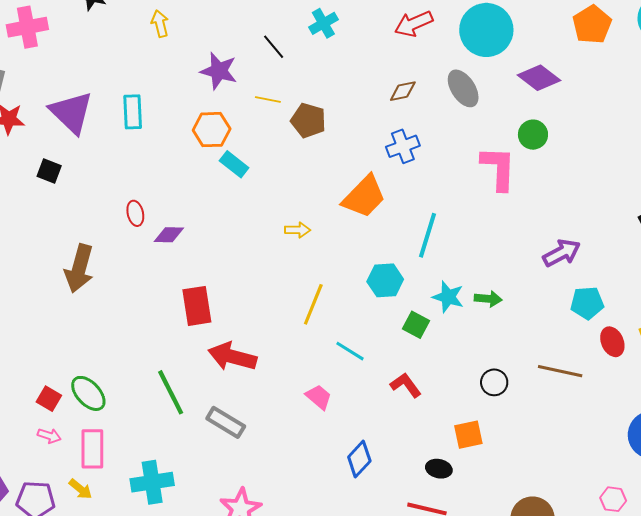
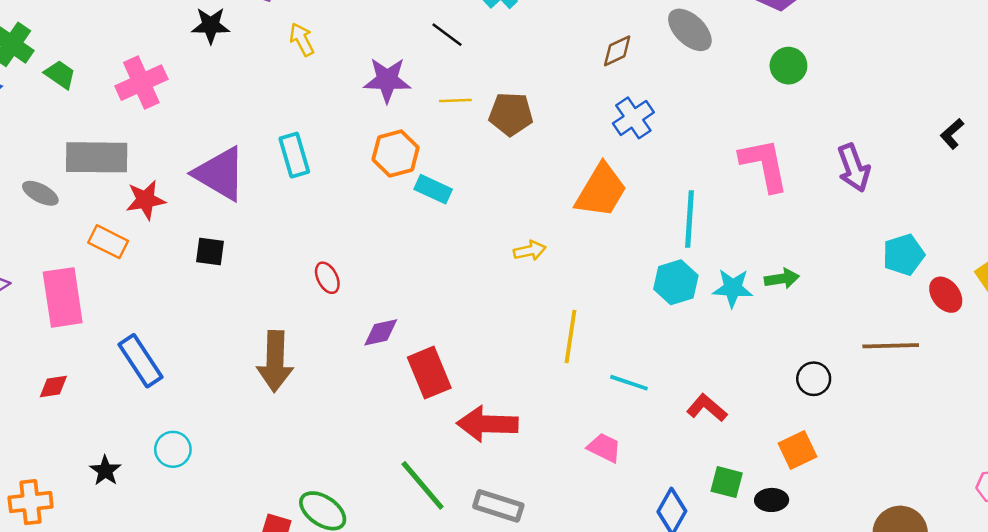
pink L-shape: (498, 168) -> (764, 165), moved
purple diamond: (169, 235) -> (381, 332), moved
purple arrow: (562, 253) -> (854, 168), moved, turned 111
cyan hexagon: (385, 280) -> (676, 282), moved
green square: (416, 325) -> (727, 482), moved

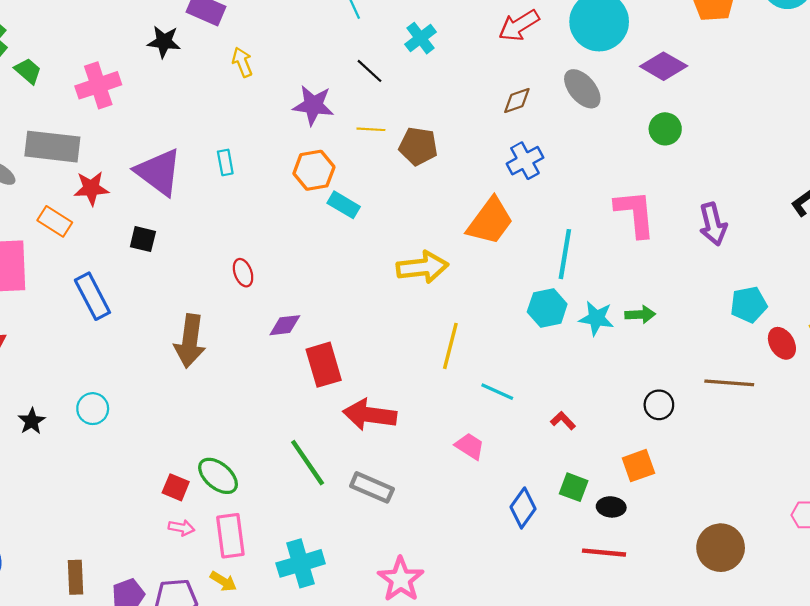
cyan rectangle: (294, 155) -> (225, 162), size x0.7
yellow arrow: (530, 251) -> (422, 267), size x1.8
blue rectangle: (140, 361) -> (92, 296), moved
red L-shape: (707, 408) -> (563, 421), size x0.7

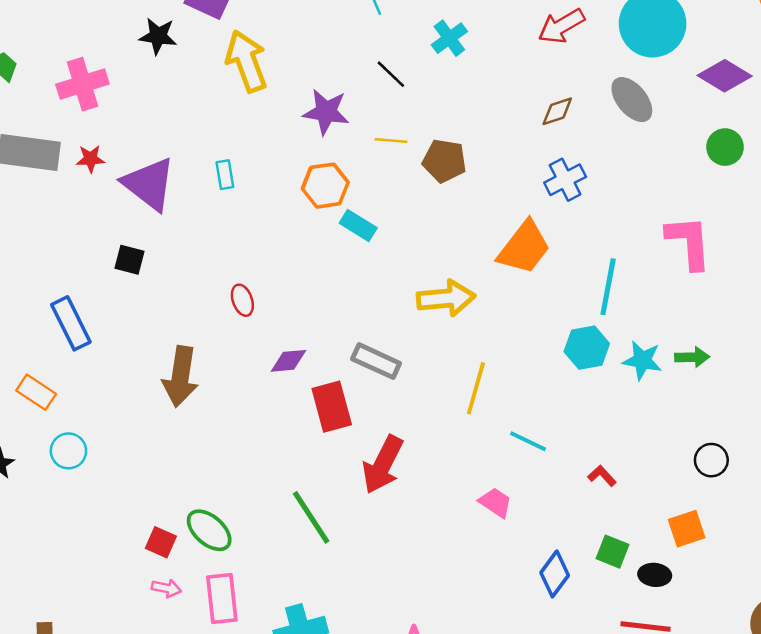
yellow arrow: (242, 62) -> (247, 61), size x1.8
red star: (91, 188) -> (90, 159), moved, size x0.7
orange rectangle: (55, 221) -> (36, 392), moved
red arrow: (370, 415) -> (383, 465), turned -72
gray rectangle: (372, 487) -> (376, 361), moved

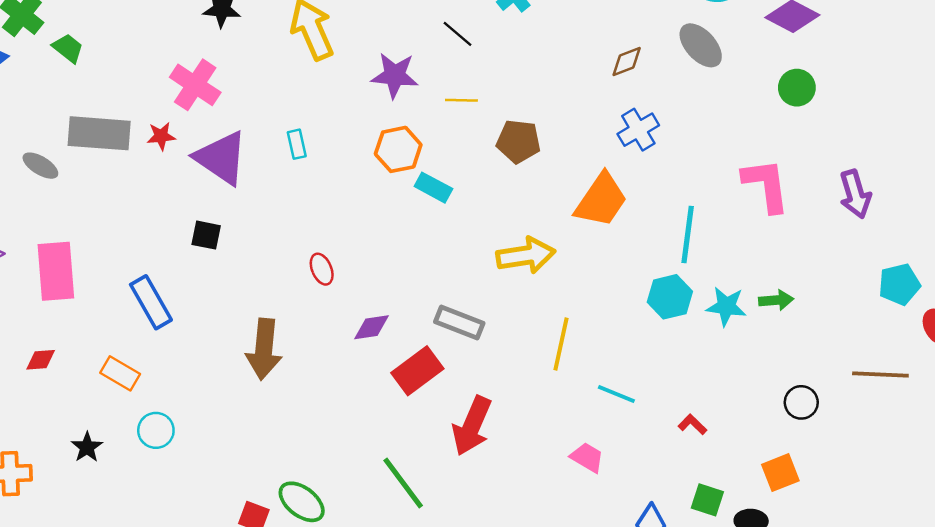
pink cross: (82, 84) -> (195, 85), moved, turned -36
brown pentagon: (444, 161) -> (518, 141), moved
red rectangle: (332, 407) -> (417, 371), turned 72

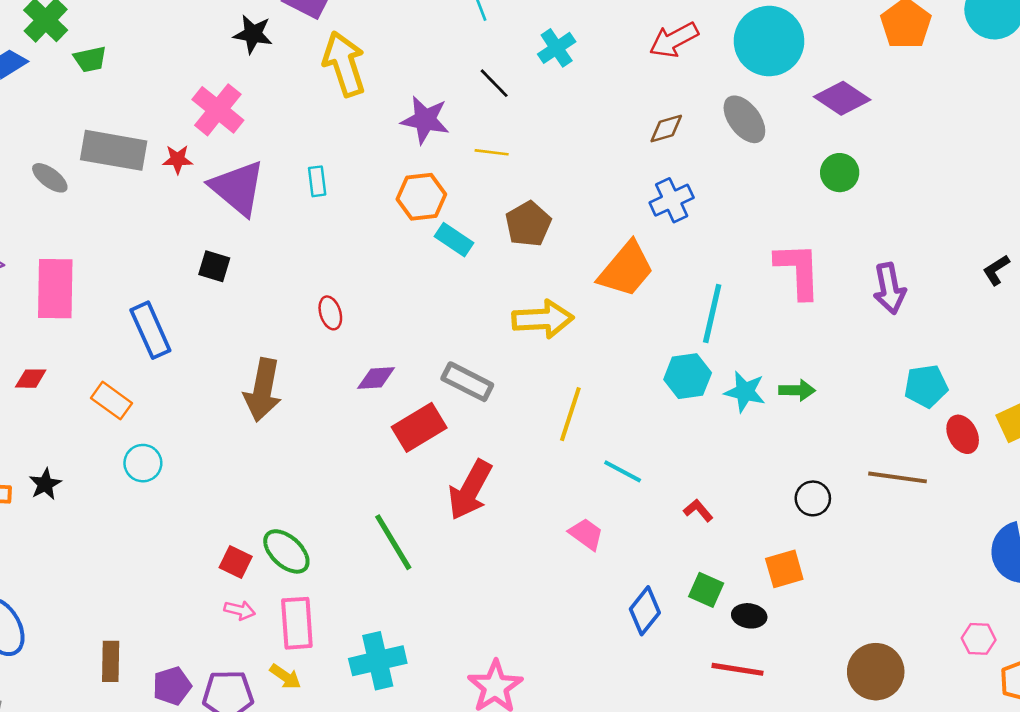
green trapezoid: (68, 48) -> (90, 59), turned 124
brown pentagon: (518, 141) -> (528, 224), moved, turned 30
black star: (87, 447) -> (45, 484), moved

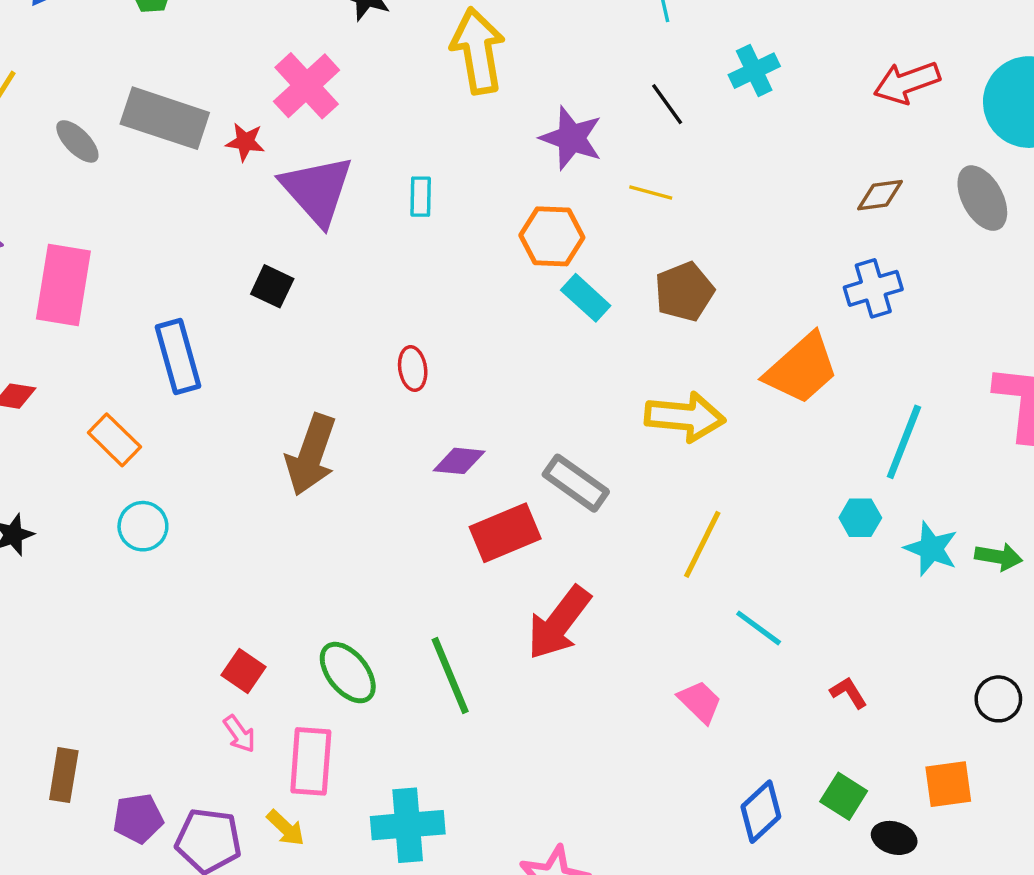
cyan hexagon: (688, 376) -> (860, 518), size x0.7
green ellipse: (286, 551) -> (348, 673), moved
pink arrow: (240, 610) -> (239, 734), turned 32

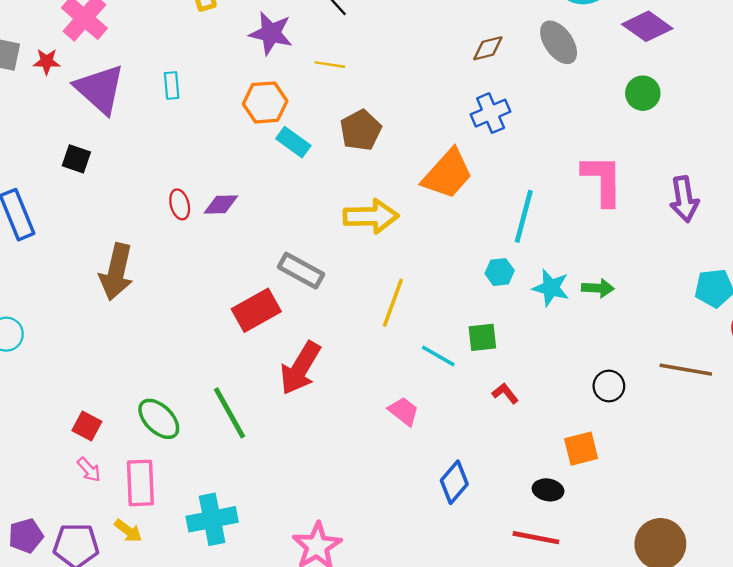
purple diamond: (459, 461) -> (221, 205), moved
green square: (844, 796) -> (482, 337), moved, turned -32

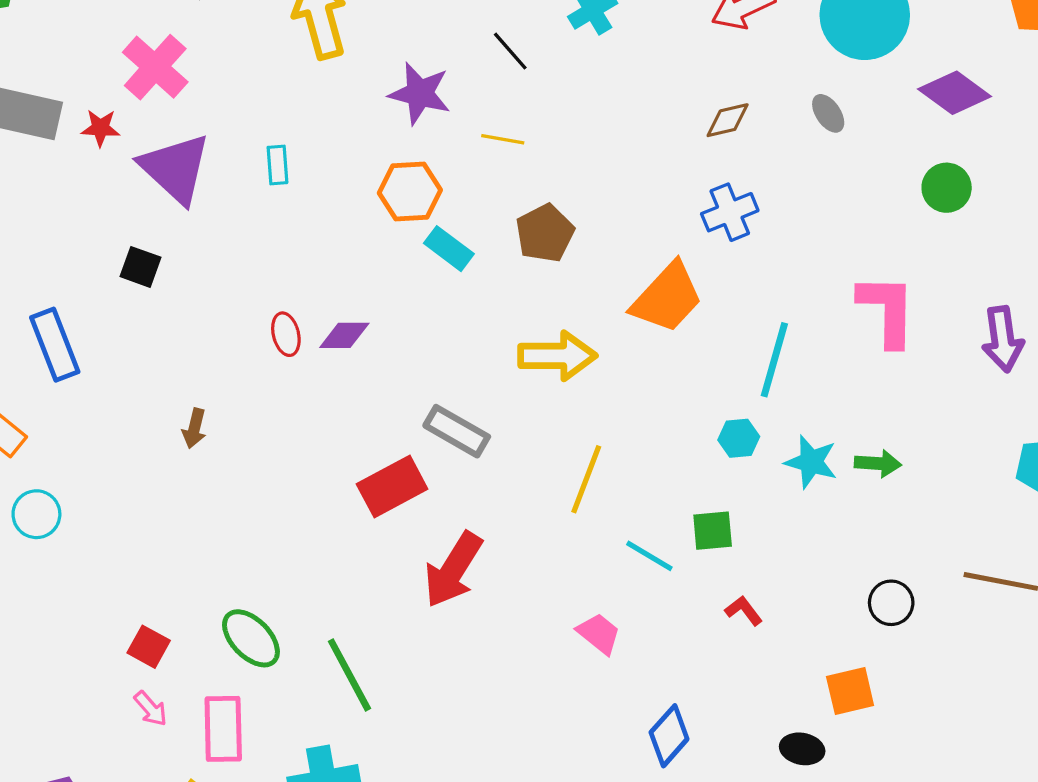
gray ellipse: (559, 42) -> (828, 113), size x0.6
brown arrow: (116, 272) -> (194, 428), size x0.5
green line: (230, 413) -> (349, 675), moved

